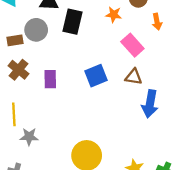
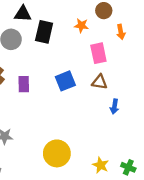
pink rectangle: (132, 45) -> (98, 53), turned 30
blue arrow: (150, 104) -> (114, 107), size x0.6

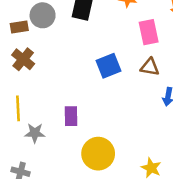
purple rectangle: (24, 84) -> (71, 116), moved

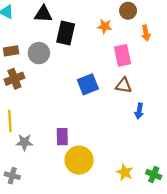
gray circle: (43, 15) -> (39, 53), moved
brown cross: (23, 59) -> (14, 79), turned 30
purple rectangle: (71, 116) -> (62, 137), moved

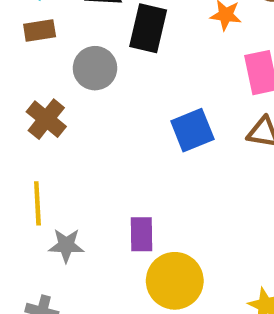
brown rectangle: (11, 51) -> (40, 30), moved
brown cross: (14, 79) -> (46, 119), turned -30

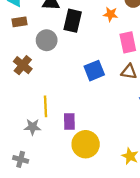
yellow line: (37, 203) -> (46, 106), moved

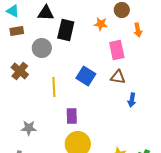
blue square: (94, 71) -> (86, 76), turned -36
yellow line: (46, 106) -> (54, 87), moved
purple rectangle: (69, 121) -> (72, 116), moved

